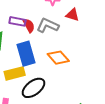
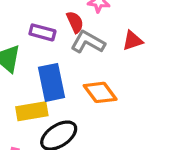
red triangle: (73, 15) -> (133, 41), moved, turned -40
red semicircle: (29, 26) -> (75, 22), moved

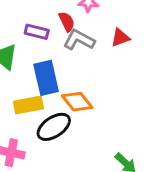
orange diamond: (100, 92) -> (77, 102), moved

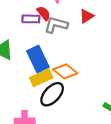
purple rectangle: (37, 32) -> (31, 19), moved
yellow rectangle: (28, 105) -> (41, 78), moved

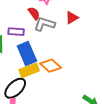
purple rectangle: (31, 19) -> (16, 32), moved
black ellipse: (52, 94) -> (15, 88), moved

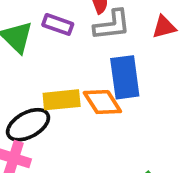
gray L-shape: (44, 24) -> (112, 25), turned 140
blue rectangle: (27, 54) -> (125, 77), moved

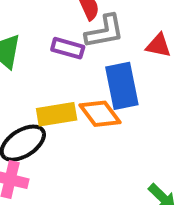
purple rectangle: (58, 24) -> (68, 48), moved
red triangle: (164, 27) -> (158, 45), moved, turned 30

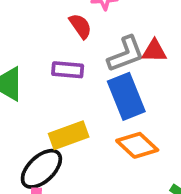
gray L-shape: (104, 31) -> (126, 54), moved
orange diamond: (100, 114) -> (137, 145), moved

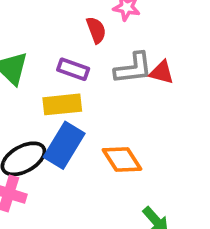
blue rectangle: (126, 96) -> (64, 145), moved, turned 39
yellow rectangle: (69, 135) -> (62, 104), moved

